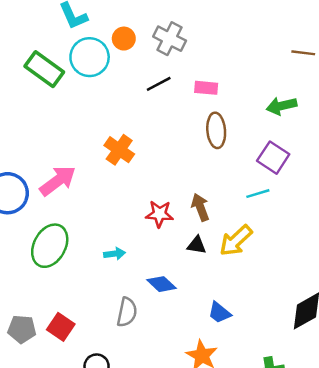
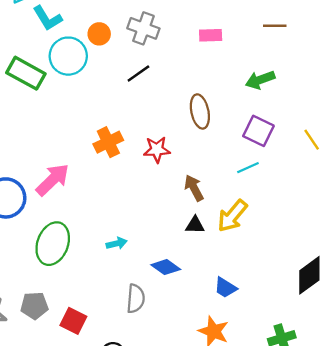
pink rectangle: (206, 88) -> (211, 35), moved
orange cross: (119, 150) -> (108, 142), turned 36
red star: (159, 214) -> (157, 150), moved
gray pentagon: (22, 329) -> (34, 306), moved

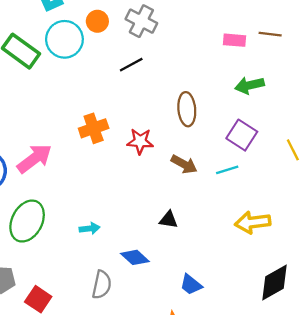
pink rectangle: (211, 35) -> (235, 40), moved
brown arrow: (194, 188) -> (184, 164), moved, turned 140
yellow arrow: (232, 216) -> (253, 222), moved, turned 36

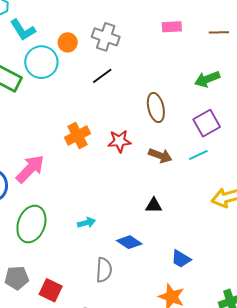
pink rectangle: (235, 40) -> (172, 27), moved
purple square: (242, 135) -> (207, 123), turned 36

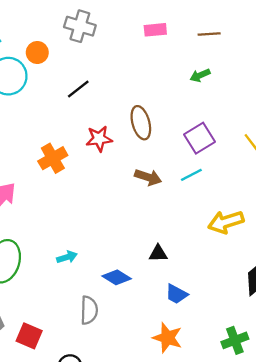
gray cross: (106, 37) -> (80, 26), moved
green arrow: (207, 79) -> (200, 75), moved, size x0.7
red star: (119, 141) -> (99, 139), moved
black triangle: (154, 205) -> (158, 253), moved

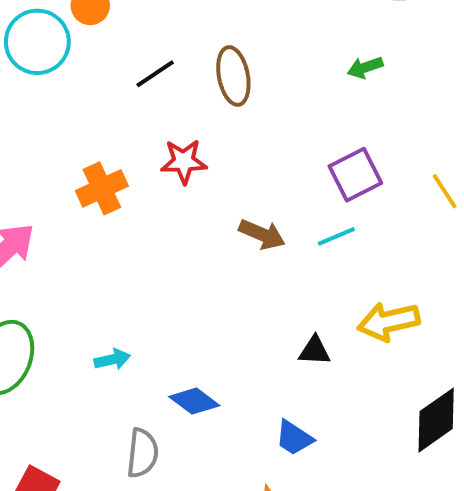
brown ellipse: (141, 123) -> (233, 76), moved
black triangle: (158, 253) -> (315, 351), moved

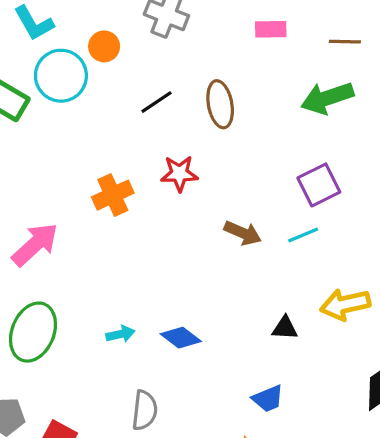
green arrow: (365, 67) -> (327, 98), size x1.8
blue diamond: (194, 401) -> (181, 338), moved
blue trapezoid: (294, 438) -> (268, 399), turned -56

